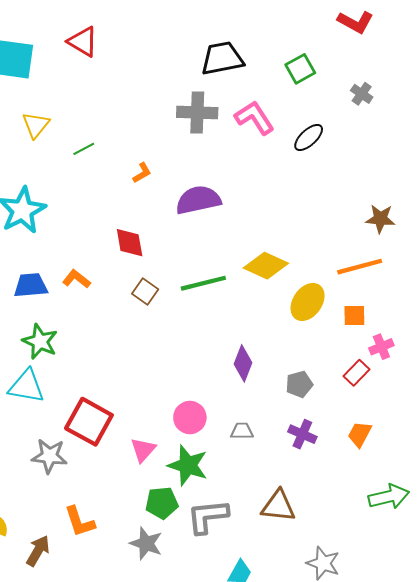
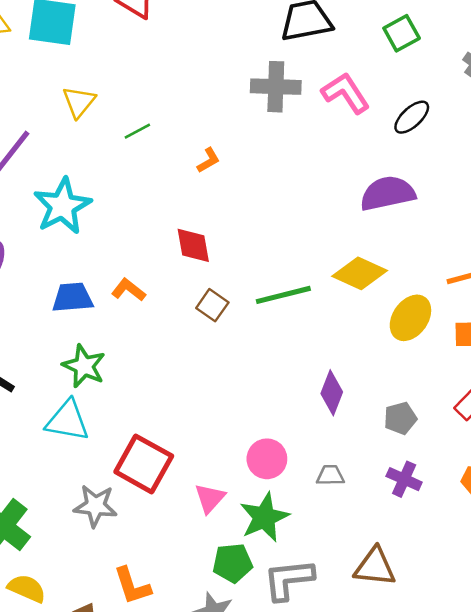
purple semicircle: (198, 200) -> (388, 193), moved
green star: (188, 465) -> (264, 517), turned 30

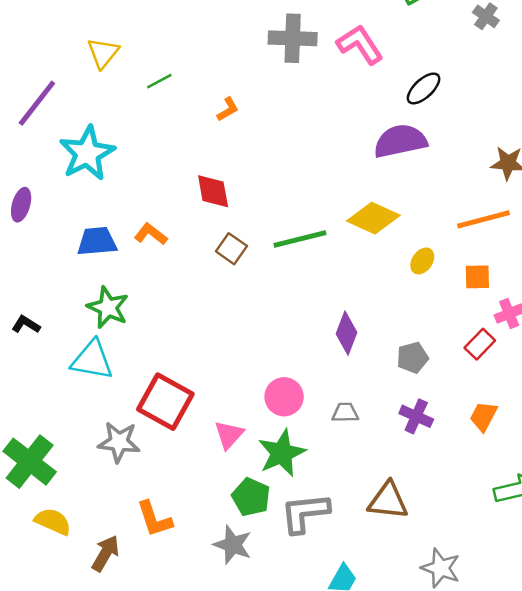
black ellipse: (412, 117) -> (424, 88), moved
yellow ellipse: (410, 318) -> (422, 261), size x0.6
green pentagon: (233, 563) -> (251, 497), turned 30

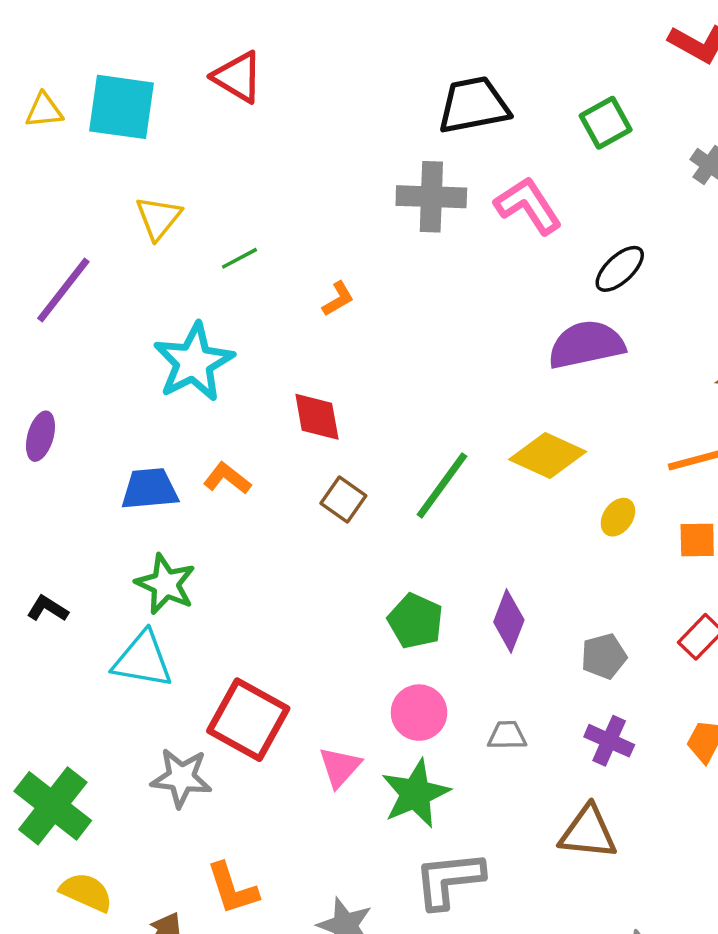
cyan star: (87, 153) -> (194, 362), moved
green line: (300, 239) -> (442, 485), turned -40
green pentagon: (251, 497) -> (415, 621), moved
brown triangle: (388, 501) -> (588, 832), moved

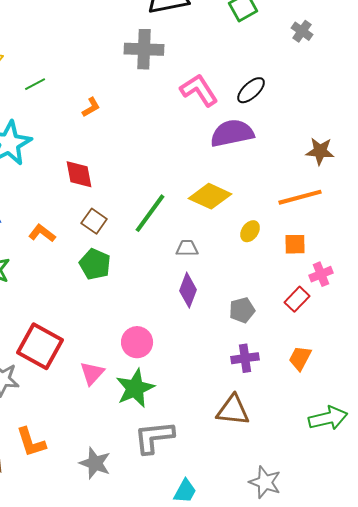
pink L-shape: (528, 205) -> (199, 90), moved
orange L-shape: (227, 478) -> (42, 233), moved
green pentagon: (415, 621) -> (95, 264), moved
gray trapezoid: (507, 735) -> (187, 248), moved
purple cross: (609, 741) -> (245, 358), turned -32

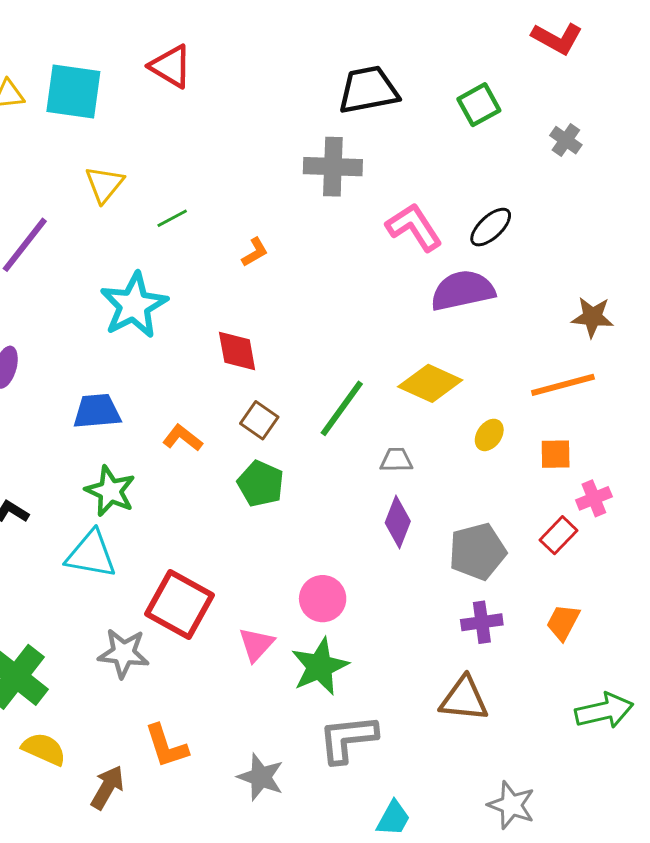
gray pentagon: (242, 310) -> (477, 551), size x1.5

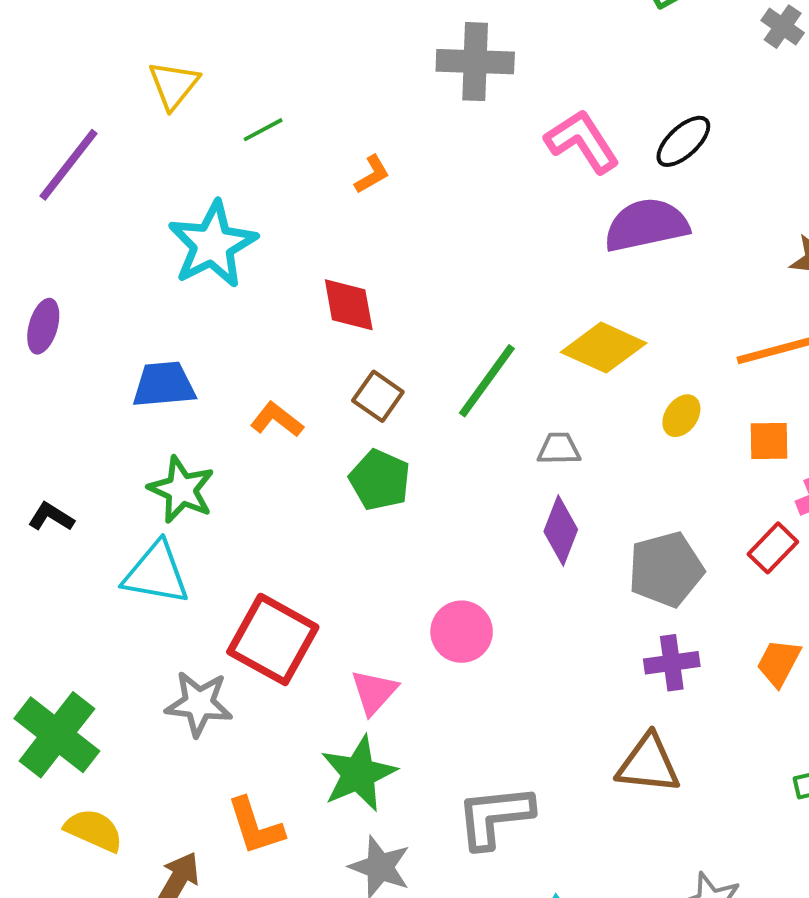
green star: (320, 666) -> (358, 774), moved

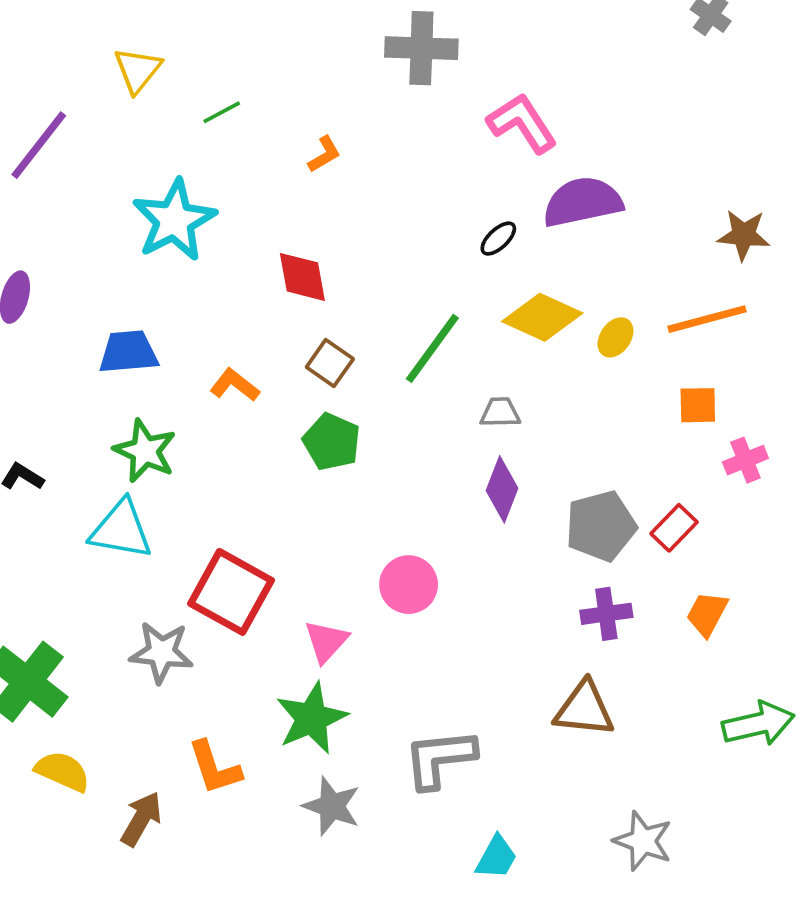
black ellipse: (683, 141) -> (498, 239), moved, size x0.7
yellow ellipse: (681, 416) -> (615, 337), moved
red rectangle: (773, 548) -> (674, 528), moved

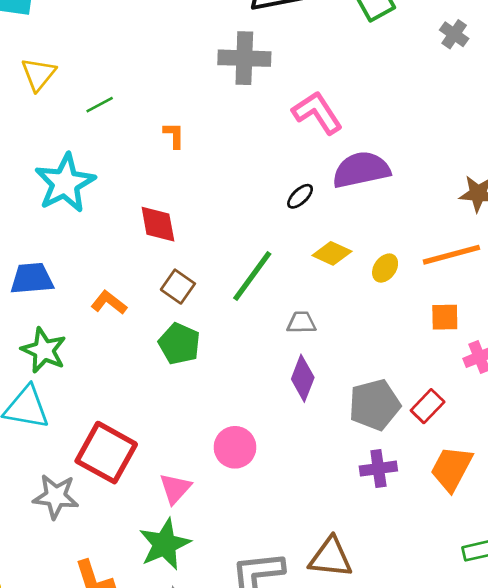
orange L-shape: (324, 154) -> (174, 135), turned -60
yellow diamond: (542, 317) -> (332, 253), size x0.7
orange trapezoid: (707, 614) -> (451, 469), size x1.4
brown triangle: (584, 709) -> (331, 557), moved

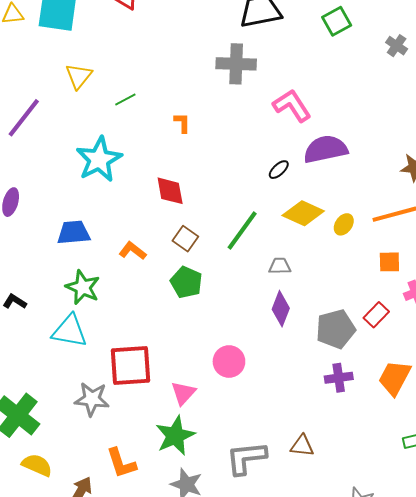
yellow diamond: (332, 253) -> (303, 213), size x1.4
red rectangle: (428, 406) -> (376, 315), moved
red square: (106, 453) -> (130, 366), turned -33
brown triangle: (331, 557) -> (302, 446), size x0.7

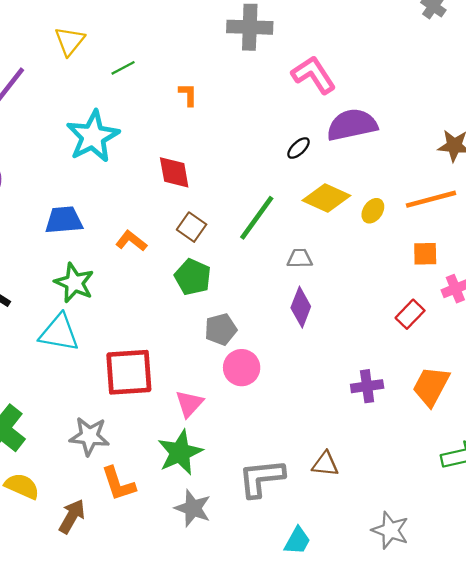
gray pentagon: (336, 329) -> (221, 329), moved, size x0.7
gray star: (92, 399) -> (89, 436), moved

